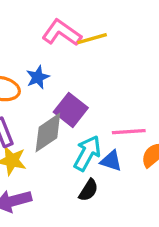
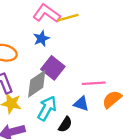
blue star: (38, 77) -> (41, 39), moved
cyan arrow: (87, 153) -> (47, 108), moved

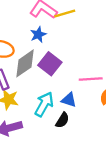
gray diamond: (37, 84) -> (25, 63), moved
blue triangle: (81, 104) -> (69, 100), moved

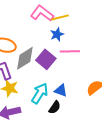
blue star: (38, 35) -> (57, 34), moved
pink line: (91, 79) -> (70, 51), moved

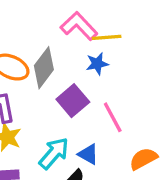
pink line: (70, 51) -> (113, 117), moved, turned 54
gray diamond: (25, 58) -> (44, 68), moved, turned -30

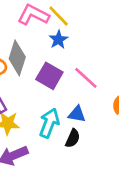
yellow line: (107, 37) -> (59, 16), turned 70

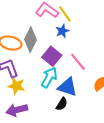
blue triangle: (77, 114) -> (67, 87), size x1.5
cyan arrow: (49, 123) -> (49, 77), moved

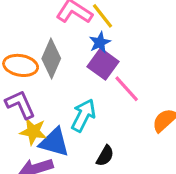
purple square: (52, 56) -> (103, 64), moved
blue triangle: (67, 87) -> (54, 142), moved

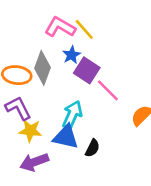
blue star: (100, 42) -> (72, 55), moved
blue triangle: (54, 142) -> (66, 137), moved

